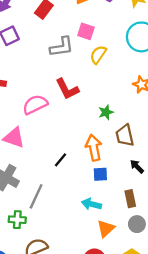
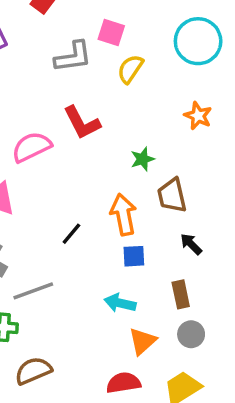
gray line: (36, 196) -> (33, 291), turned 45

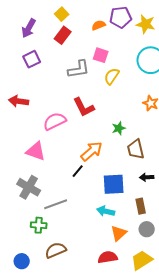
orange arrow: (123, 215) -> (92, 151), moved, turned 60
black arrow: (191, 244) -> (147, 177), turned -48
blue square: (134, 256) -> (114, 184), size x1.6

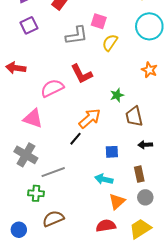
blue square: (114, 184) -> (112, 152), size x0.6

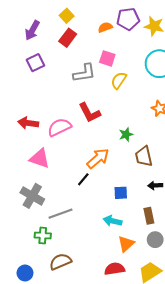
red arrow: (16, 68) -> (28, 123), moved

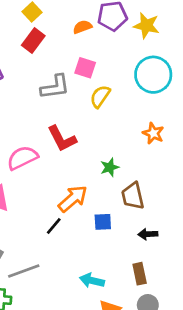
blue square: (121, 193) -> (103, 222), moved

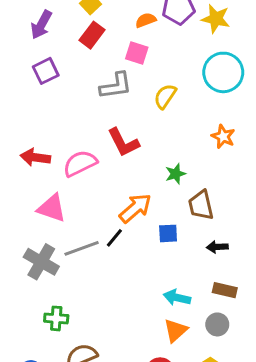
pink square: (85, 68) -> (137, 53), moved
gray line: (24, 271) -> (82, 248), moved
brown rectangle: (140, 274) -> (225, 290), moved, turned -65
cyan arrow: (92, 280) -> (177, 298), moved

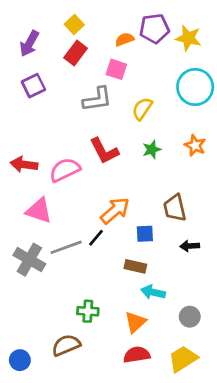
green star: (176, 174) -> (152, 149), moved
brown rectangle: (225, 290) -> (135, 266), moved
green cross: (56, 318) -> (88, 311), moved
orange triangle: (176, 330) -> (135, 322), moved

